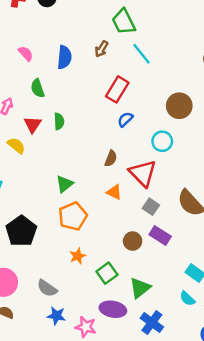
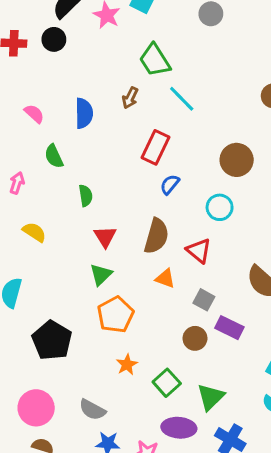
red triangle: (33, 125) -> (105, 237), moved
brown semicircle: (111, 158) -> (156, 236), size x1.6
red triangle: (143, 173) -> (199, 251), size x0.7
gray square: (151, 207) -> (204, 300), moved

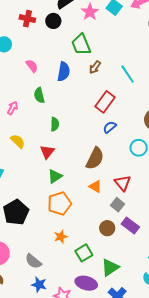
green trapezoid: (155, 60) -> (81, 45), moved
red triangle: (105, 237) -> (47, 152), moved
red triangle: (199, 251) -> (123, 183), moved

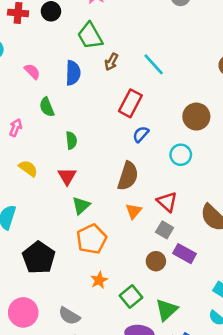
orange triangle: (95, 186) -> (134, 211), turned 48

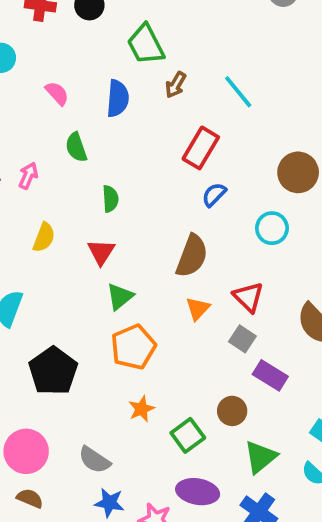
yellow semicircle: (28, 168) -> (44, 237), turned 72
brown circle: (156, 261) -> (232, 411), moved
green triangle: (167, 310) -> (260, 457), moved

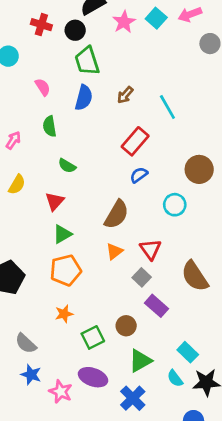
green trapezoid: (146, 44) -> (87, 61), moved
green semicircle: (110, 199) -> (67, 166), turned 114

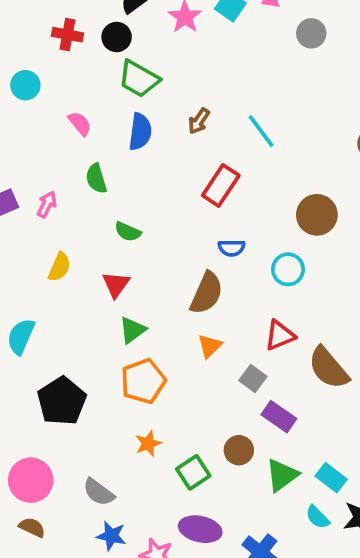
green trapezoid: (87, 61) -> (139, 79), turned -36
blue semicircle: (139, 175) -> (232, 248), moved, turned -138
red triangle: (150, 249) -> (280, 335), moved, turned 50
green triangle: (140, 361) -> (282, 475), moved

